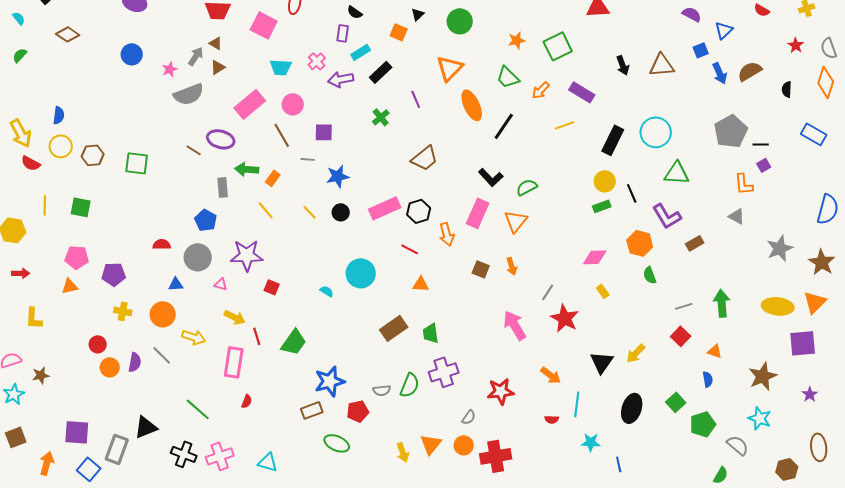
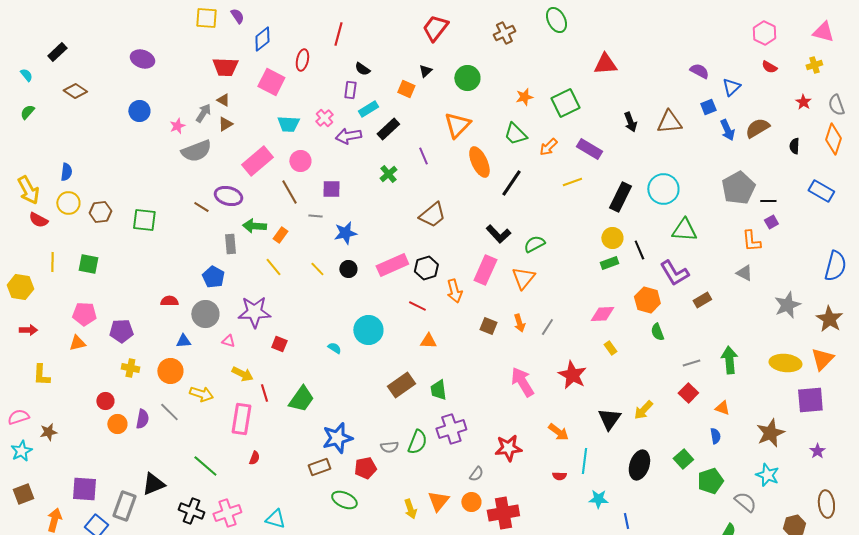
gray line: (548, 292) -> (547, 327), moved

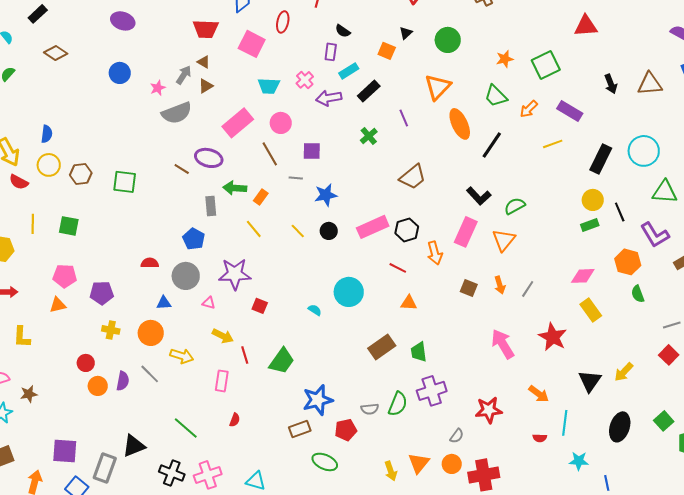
yellow rectangle: (610, 348) -> (591, 310), size x1.6
pink rectangle: (241, 419) -> (222, 381), size x0.7

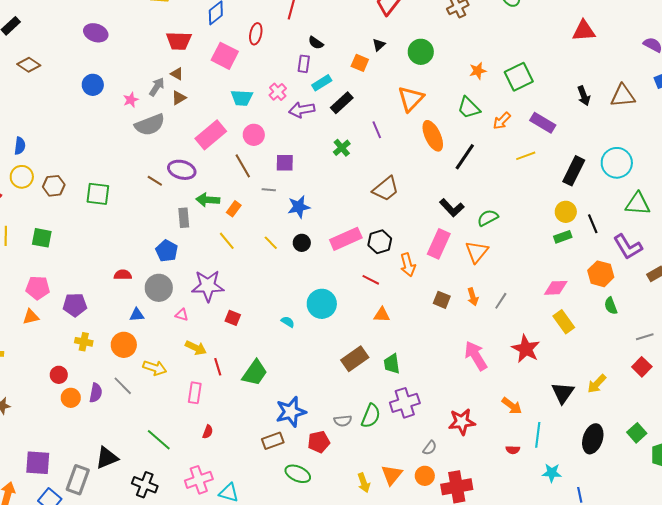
red triangle: (586, 26) -> (584, 31), moved
pink cross: (208, 475) -> (199, 480), moved

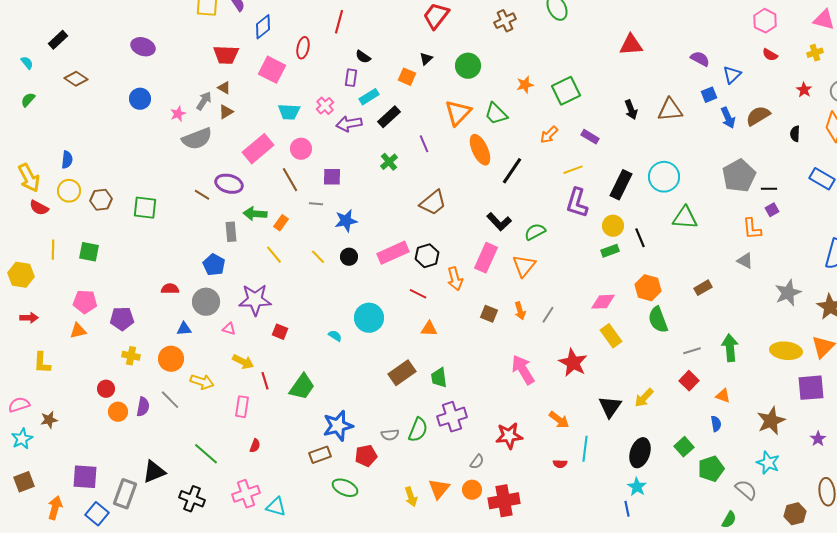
green trapezoid: (469, 108) -> (496, 114), moved
purple rectangle: (543, 123) -> (590, 137), size x0.7
purple L-shape: (628, 247) -> (577, 203), moved, turned 48
green semicircle: (611, 306) -> (658, 320), size x1.5
cyan star: (552, 473) -> (637, 487), moved, turned 30

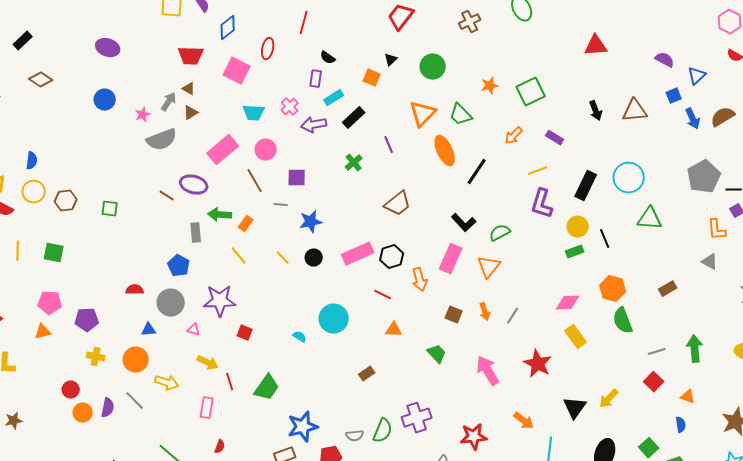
green square: (145, 208) -> (110, 209), size x0.7
brown rectangle: (402, 373) -> (367, 374), size x0.6
green trapezoid: (439, 378) -> (437, 354), moved, turned 145

